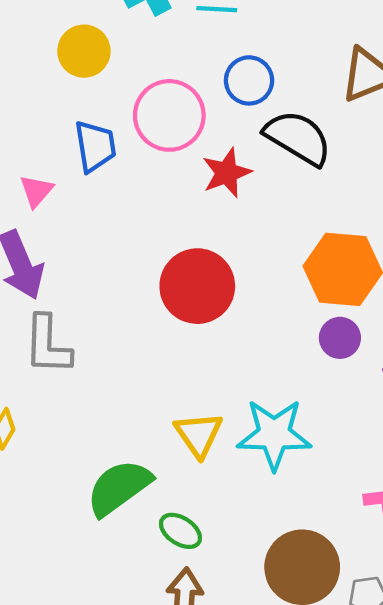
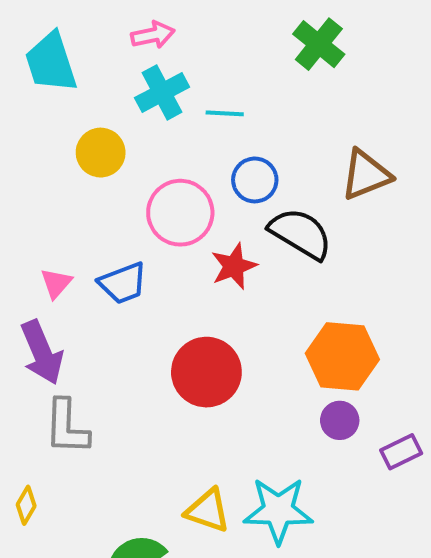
blue trapezoid: (95, 146) -> (123, 283), moved, turned 78
yellow triangle: (199, 434) -> (208, 511), turned -36

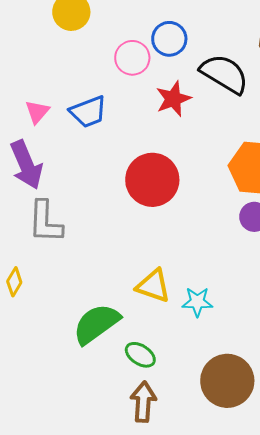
blue circle: (255, 180) -> (169, 39), moved
pink circle: (180, 213) -> (132, 58), size x0.7
cyan star: (278, 511) -> (197, 302), moved, size x0.6

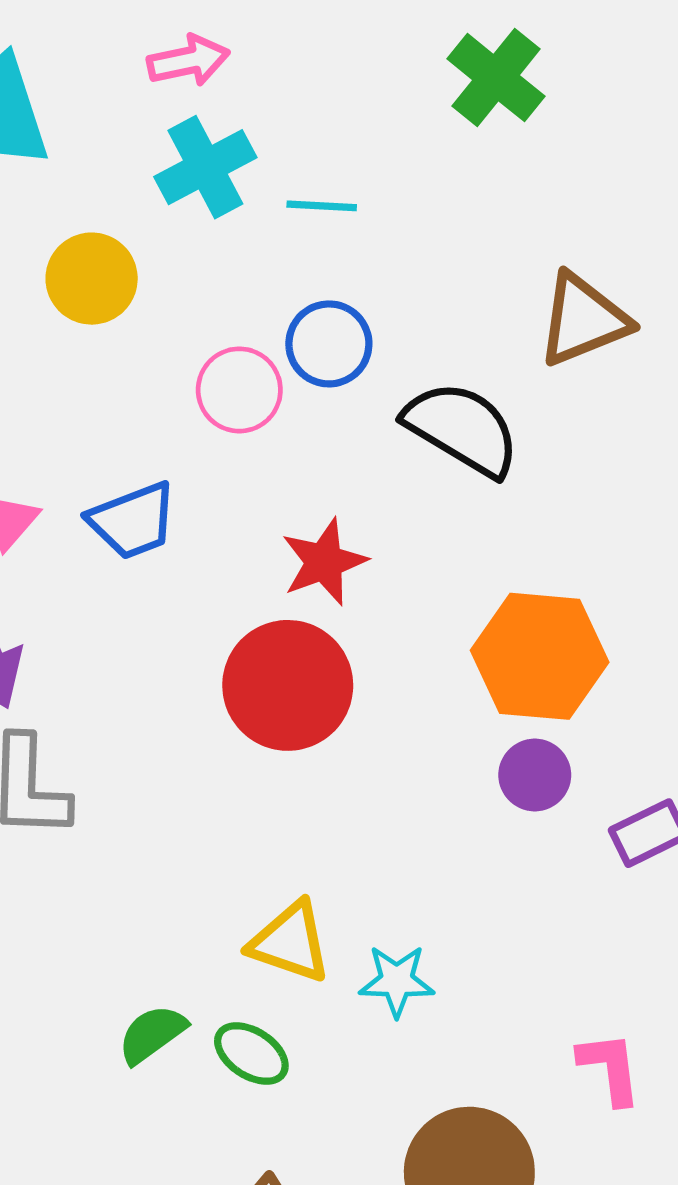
red star: (173, 99) -> (324, 562), moved
green semicircle: (96, 324) -> (152, 1034), size x0.6
green ellipse: (140, 355) -> (251, 1053), moved

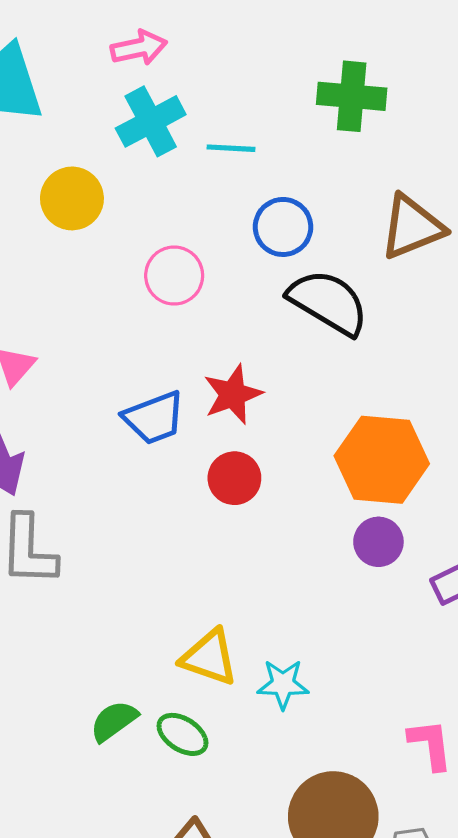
green cross: (496, 78) -> (352, 96), moved, turned -34
blue circle: (329, 344) -> (283, 227), moved
blue trapezoid: (133, 521) -> (154, 418), moved
red circle: (288, 685) -> (234, 478), moved, size x0.6

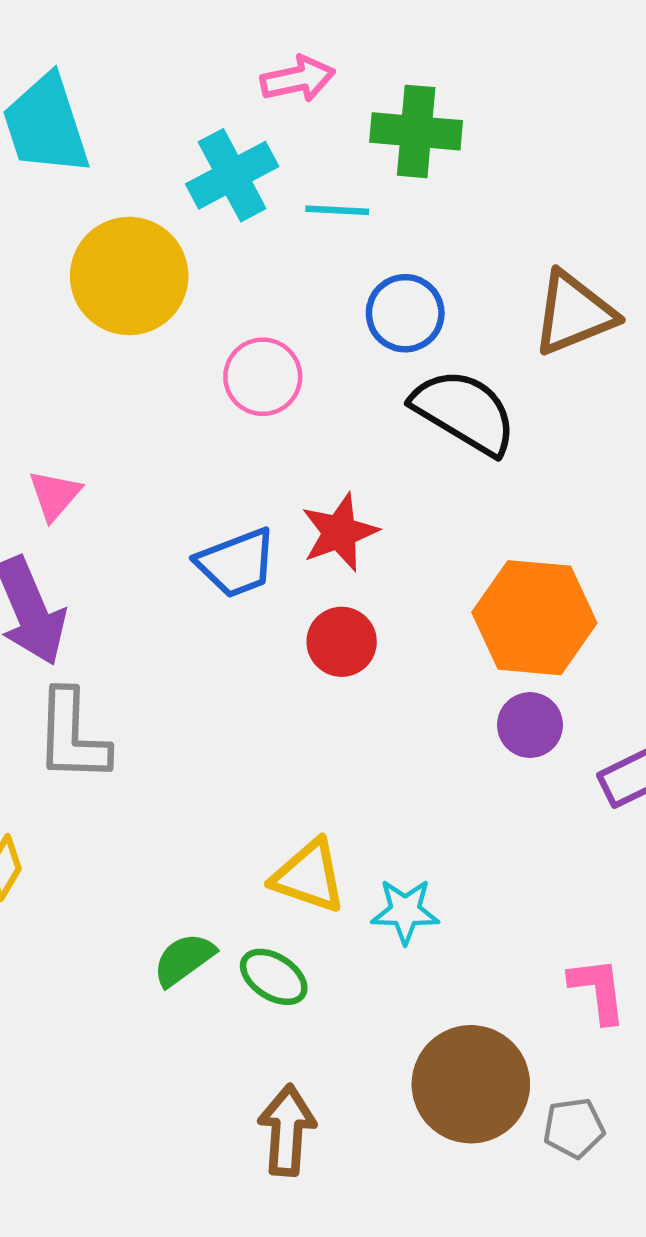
pink arrow: (139, 48) -> (298, 79), moved
green cross: (352, 96) -> (416, 131), moved
yellow circle: (72, 198) -> (129, 276), size x1.4

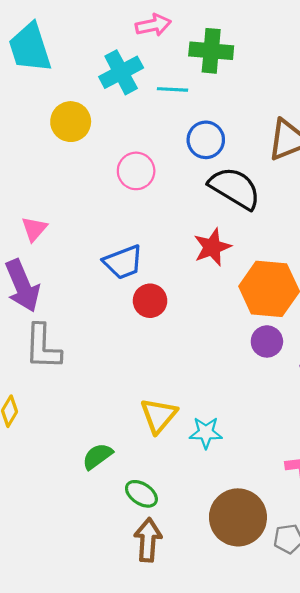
yellow circle: (129, 276) -> (71, 122), size x0.7
red star: (339, 532) -> (212, 247), moved
red circle: (342, 642) -> (150, 301), moved
yellow triangle: (309, 876) -> (159, 416), turned 51
green ellipse: (274, 977) -> (141, 494), moved

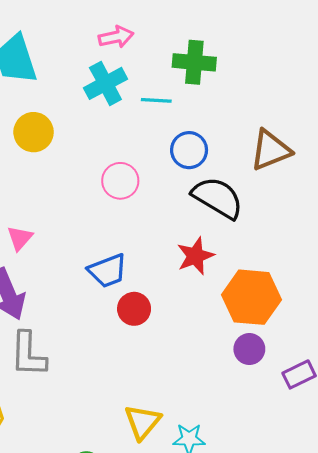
pink arrow: (153, 25) -> (116, 37), moved
yellow circle: (71, 122) -> (34, 132), moved

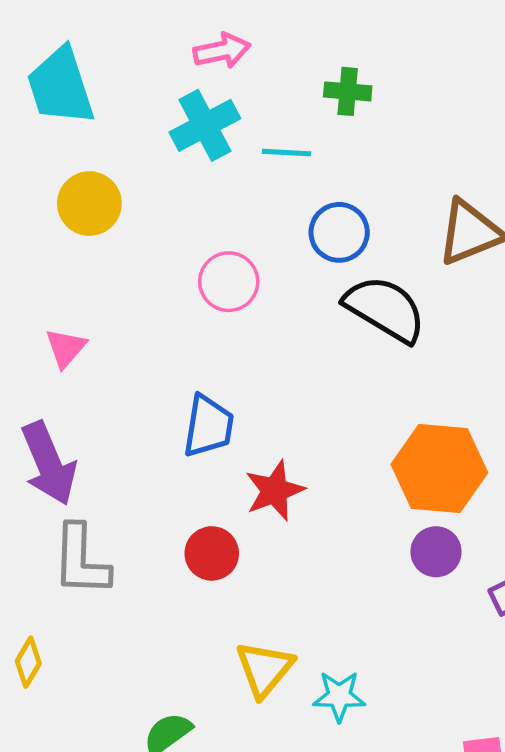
green cross: (194, 62) -> (348, 91), size x0.7
pink triangle: (20, 238) -> (66, 348), moved
red star: (195, 256) -> (275, 491), moved
blue trapezoid: (108, 271) -> (208, 426), turned -60
red circle: (134, 309) -> (212, 553), moved

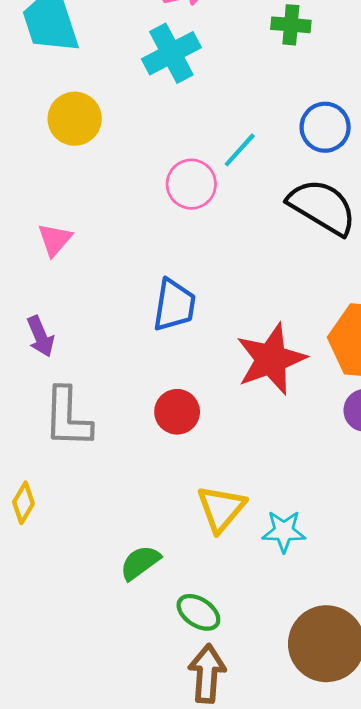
cyan line: (286, 153) -> (240, 150), moved, turned -51
blue circle: (339, 232) -> (325, 127), moved
purple arrow: (49, 463) -> (40, 336), size x0.6
red star: (275, 491) -> (271, 359), moved, size x1.4

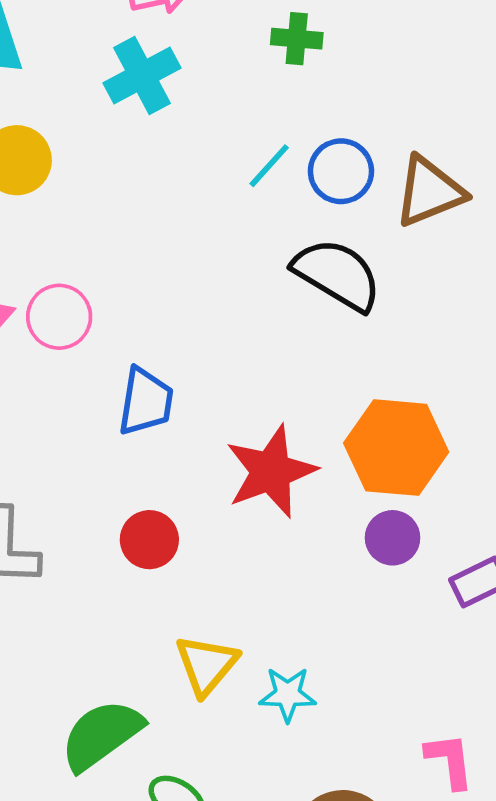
cyan line: (240, 150) -> (269, 166), moved
pink circle: (191, 184) -> (59, 317), moved
green semicircle: (140, 563) -> (101, 735), size x1.6

